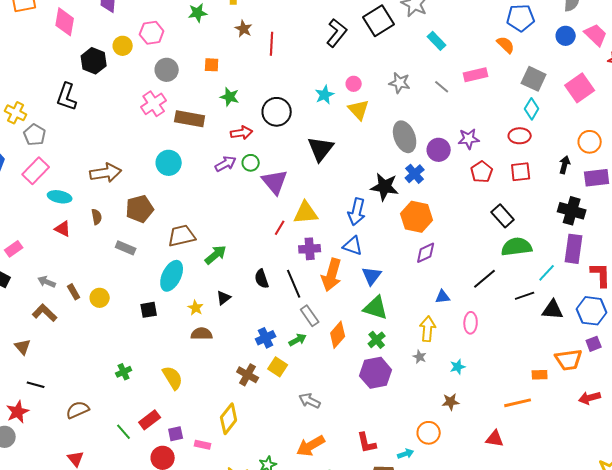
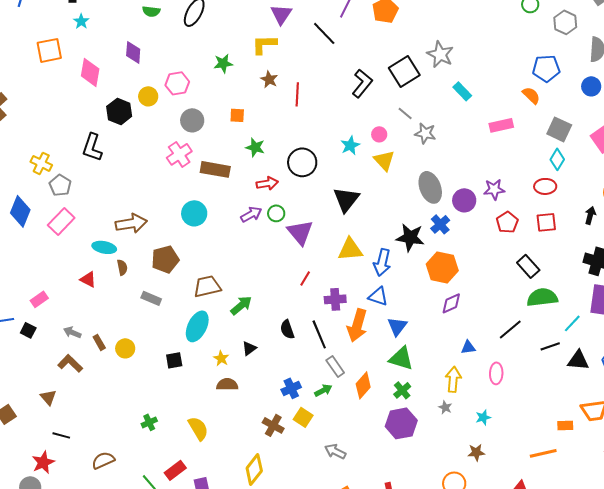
gray line: (442, 87) -> (405, 113), moved
cyan ellipse: (60, 197) -> (104, 247), moved
yellow triangle: (306, 213) -> (350, 249), moved

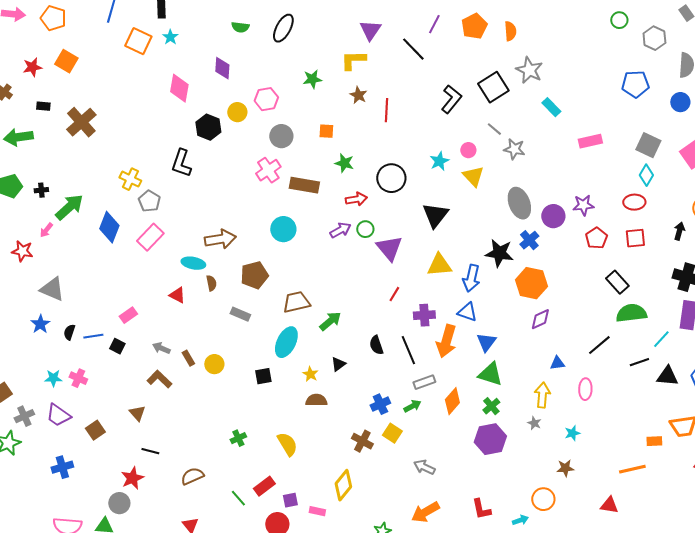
orange square: (49, 50) -> (138, 41), moved, turned 36
orange semicircle: (531, 95) -> (510, 31), moved, turned 42
gray rectangle: (335, 366) -> (424, 382), turned -75

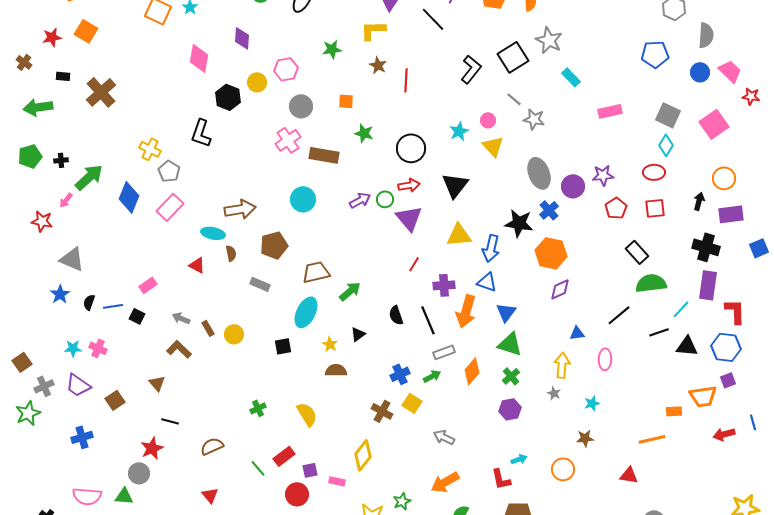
red arrow: (356, 199) -> (409, 185), moved
purple hexagon: (490, 439) -> (510, 409), size x0.7
cyan arrow: (520, 520) -> (519, 459), moved

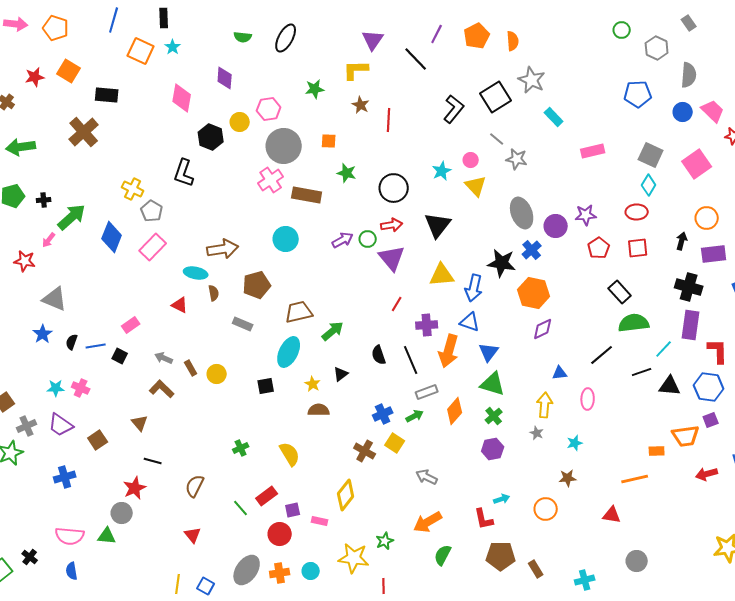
black rectangle: (63, 76) -> (107, 95), moved, size x1.6
gray circle: (301, 106) -> (284, 146), size x1.5
brown semicircle: (212, 446) -> (195, 486), turned -40

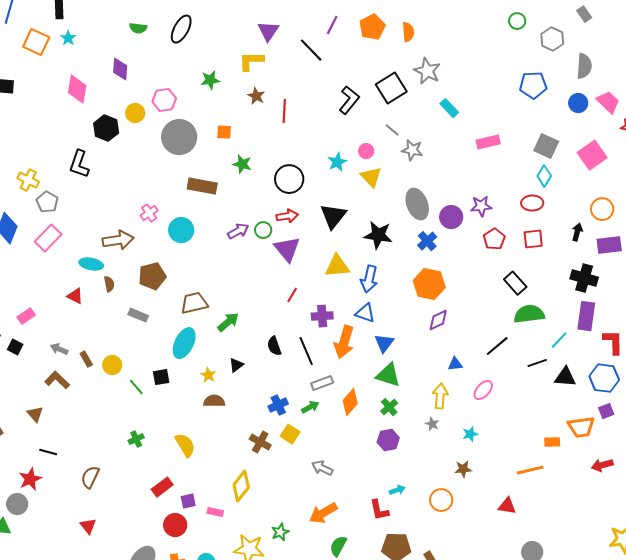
pink cross: (271, 180) -> (149, 213), moved, size x0.7
black star: (502, 263) -> (378, 235), moved
pink ellipse: (588, 399) -> (483, 390), turned 40
green line: (241, 508) -> (136, 387), moved

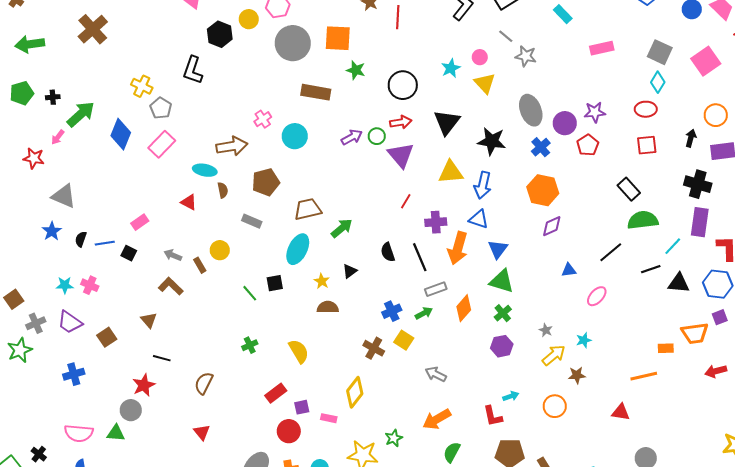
orange square: (224, 132) -> (338, 38), size x1.8
red pentagon: (494, 239) -> (588, 145), moved
yellow circle: (112, 365) -> (220, 250), moved
yellow arrow: (440, 396) -> (554, 355), moved, turned 45

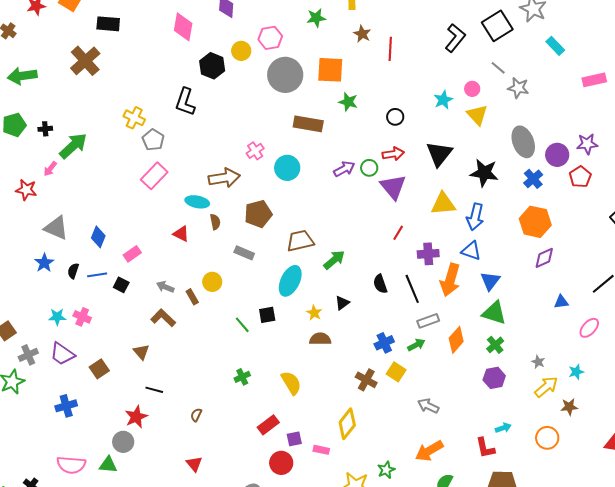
black circle: (403, 85) -> (395, 117), size x0.6
blue diamond: (121, 134) -> (98, 237), moved, size x0.7
brown semicircle: (204, 383) -> (196, 415), size x0.6

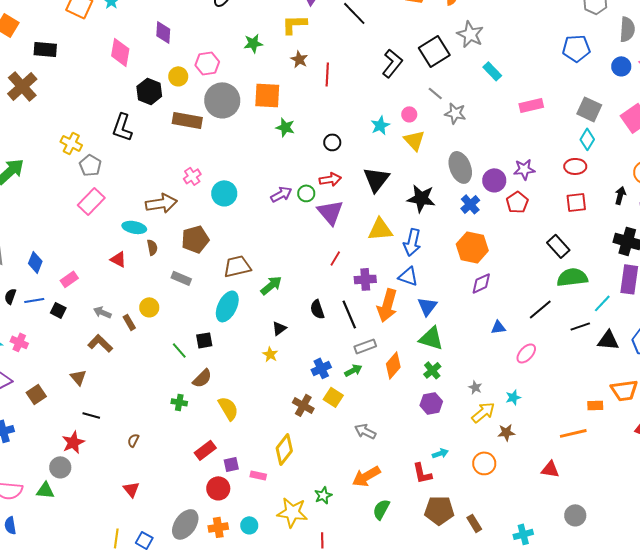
brown rectangle: (308, 124) -> (187, 120), moved
yellow star: (314, 313) -> (270, 354), moved
brown semicircle: (320, 339) -> (202, 378), moved, turned 135
green cross: (242, 377) -> (179, 402), turned 35

